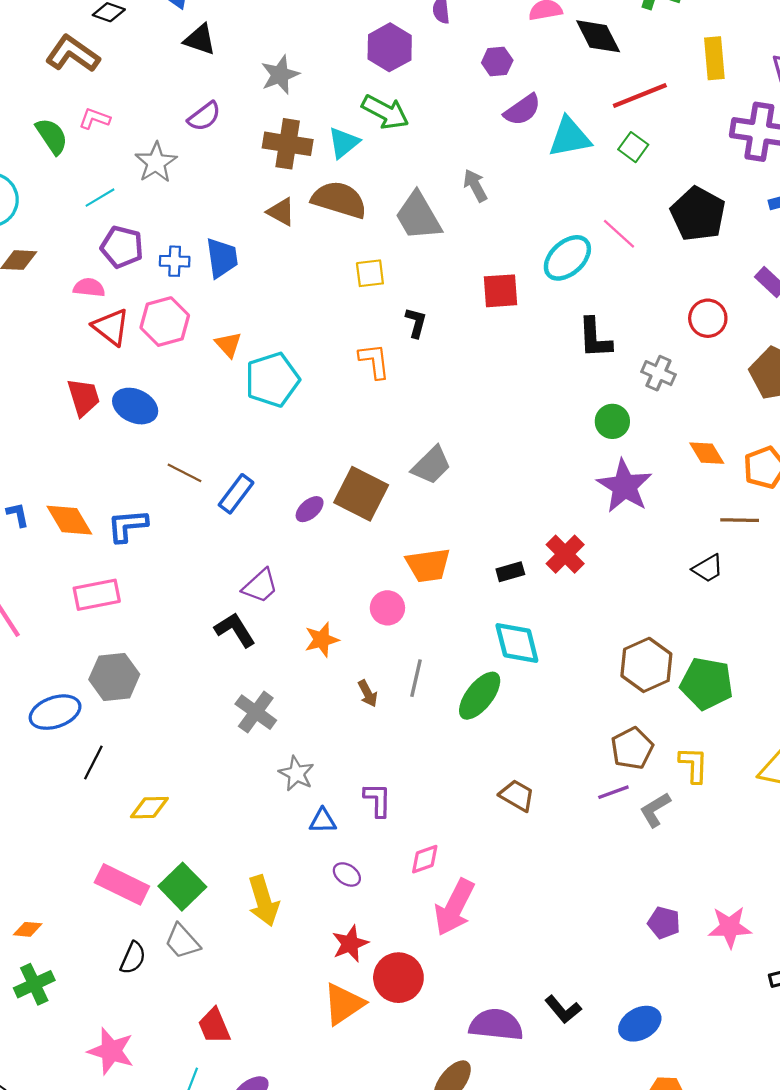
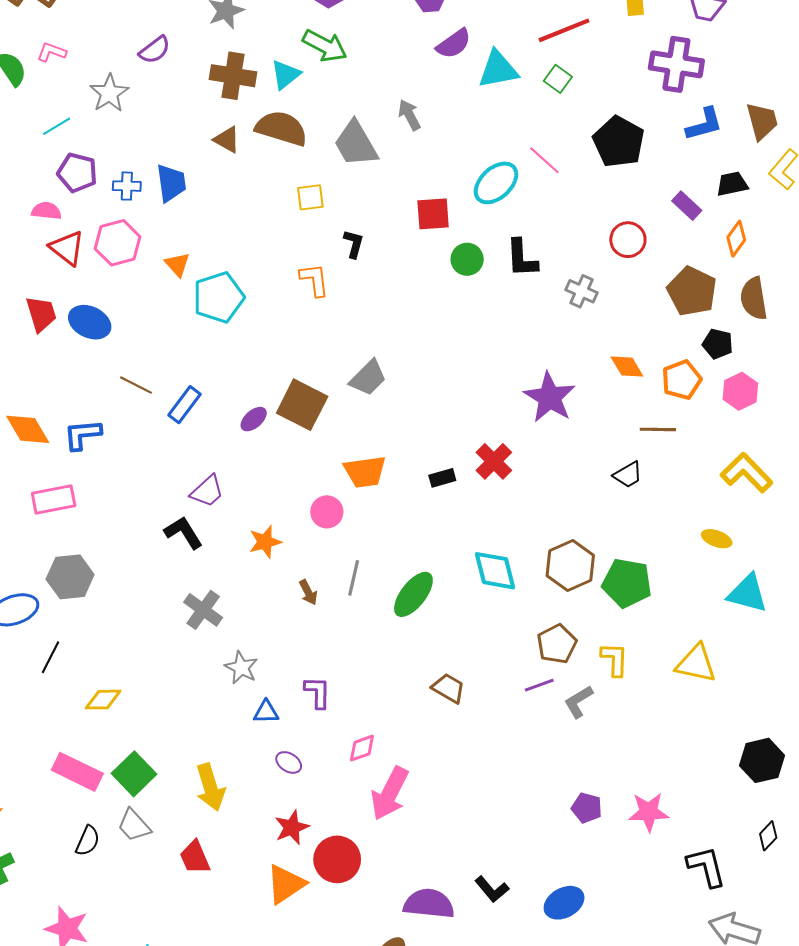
green circle: (612, 421) -> (467, 259), moved
cyan diamond: (517, 643) -> (495, 571), moved
red trapezoid: (214, 1026) -> (195, 857), moved

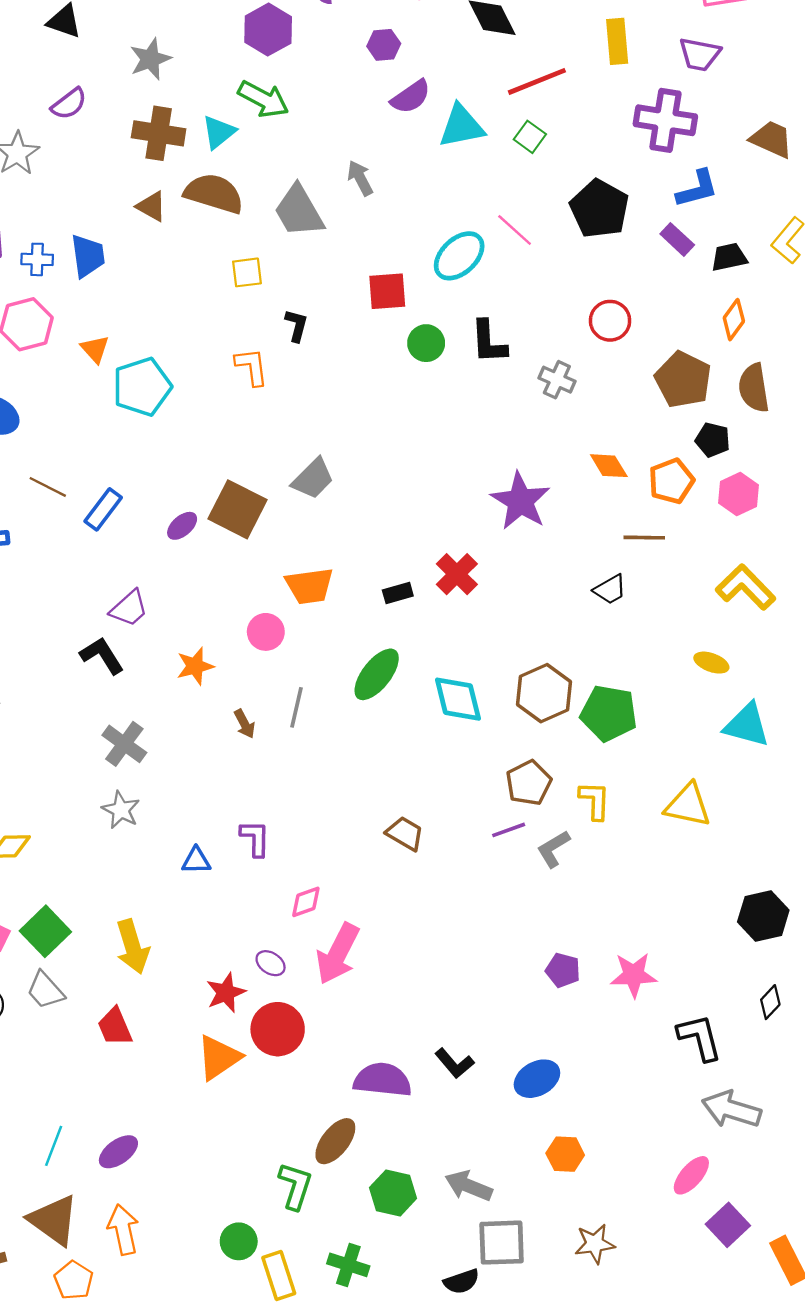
brown trapezoid: (762, 121) -> (772, 139), moved, turned -51
purple rectangle: (687, 206) -> (677, 239), moved
green ellipse: (413, 594) -> (377, 674), moved
gray star: (241, 668) -> (121, 810), moved
purple ellipse: (289, 762) -> (271, 963), moved

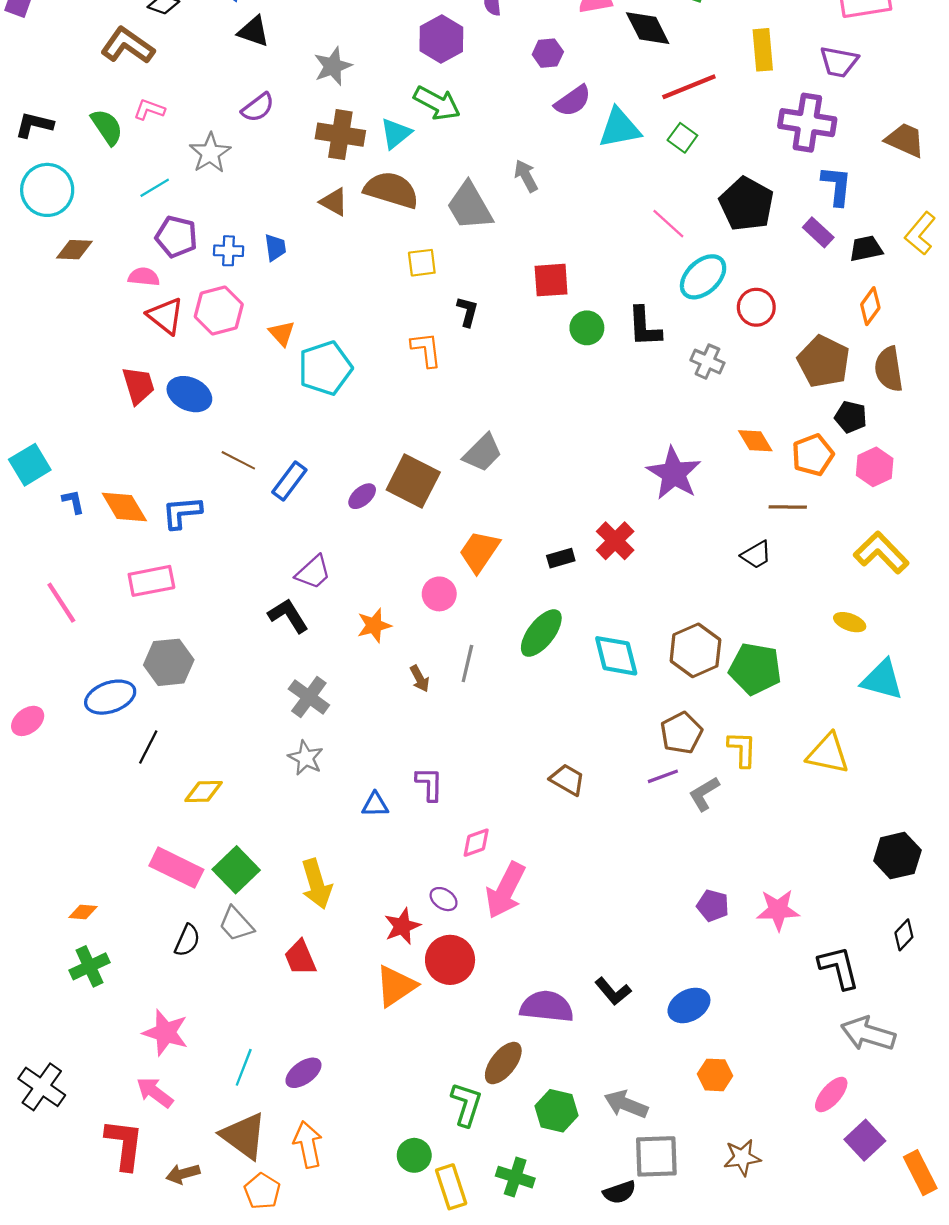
blue L-shape: (697, 189) -> (837, 186), turned -69
blue trapezoid: (88, 256) -> (275, 248), size x0.7
cyan ellipse: (459, 256) -> (703, 277), moved
orange trapezoid: (309, 586) -> (479, 552), turned 132

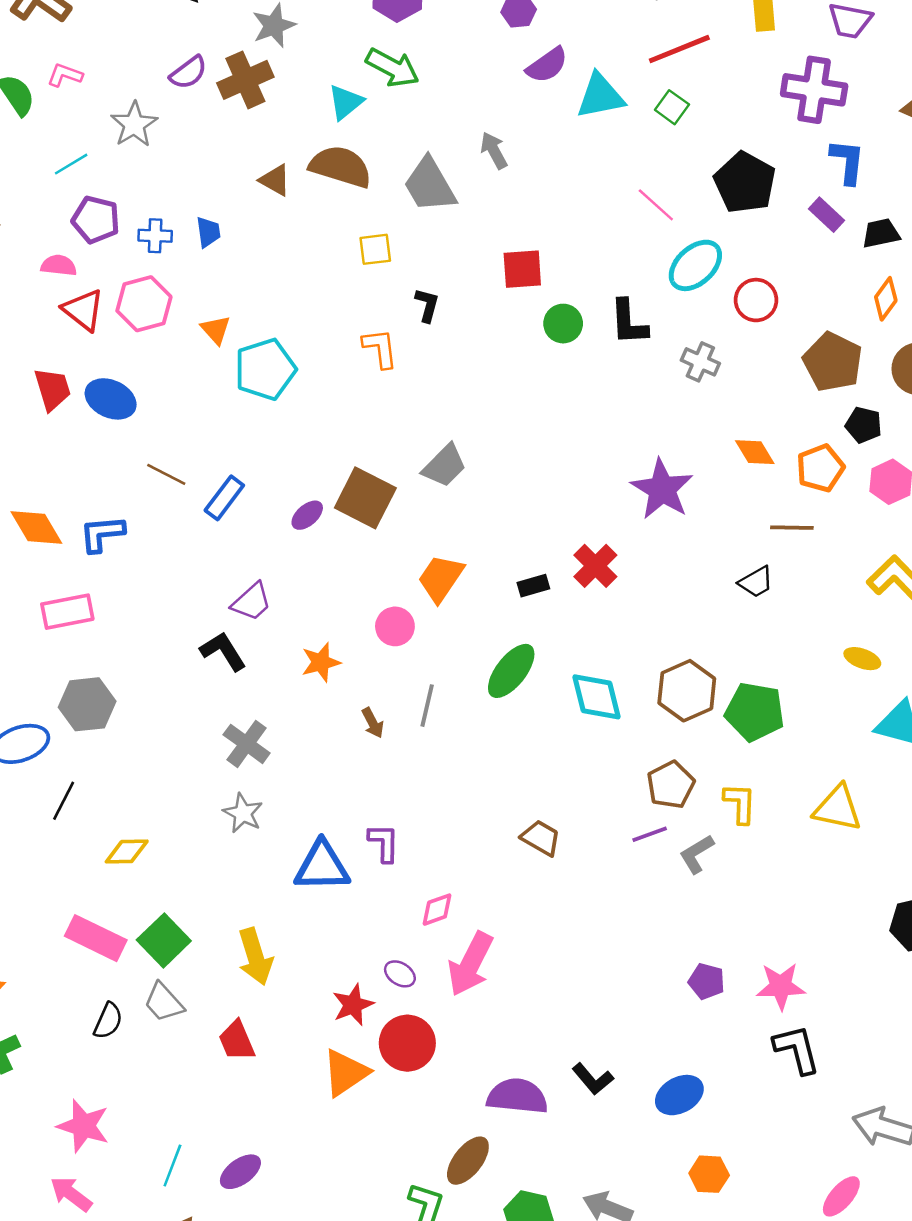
brown cross: (340, 135) -> (245, 80), moved, turned -33
blue triangle: (375, 805) -> (322, 866), size x1.8
black L-shape: (839, 967) -> (797, 1049), moved

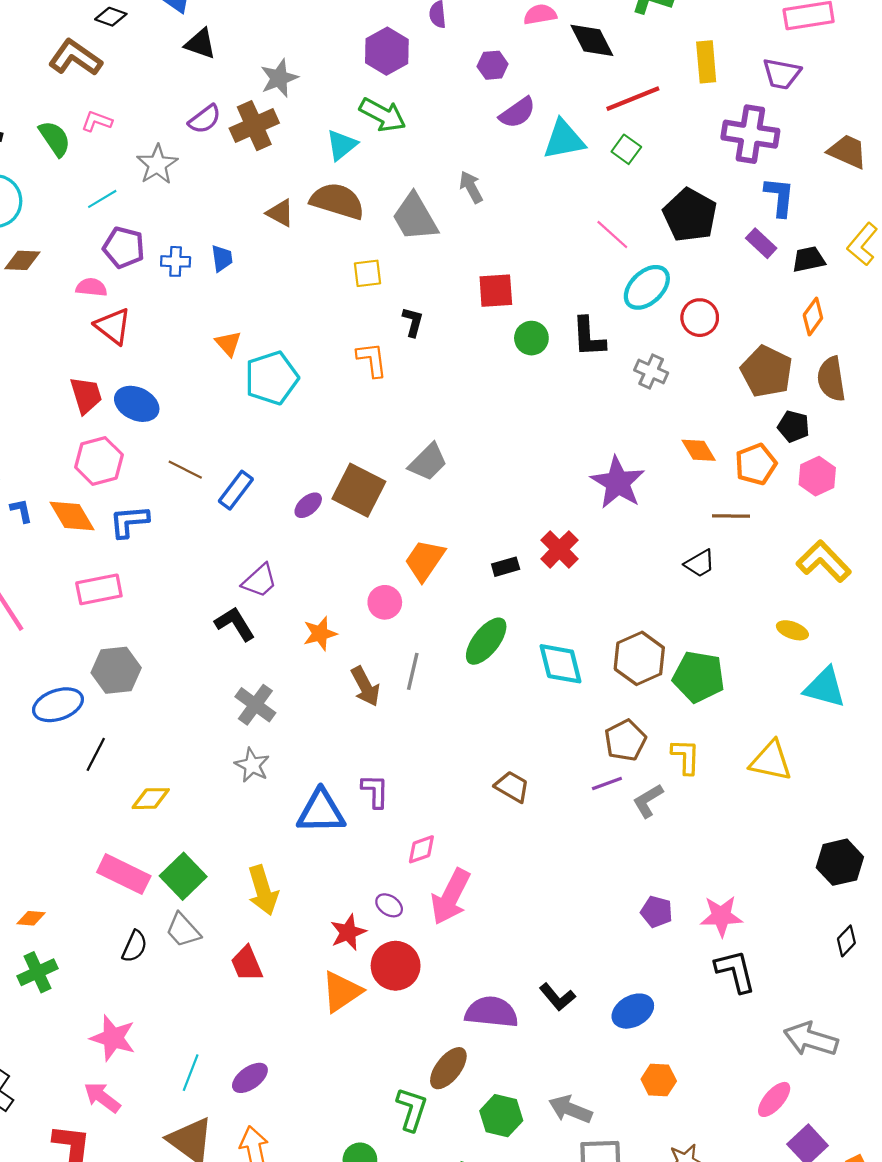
pink hexagon: (144, 304) -> (99, 461), moved
brown arrow: (373, 723) -> (365, 686), size x1.5

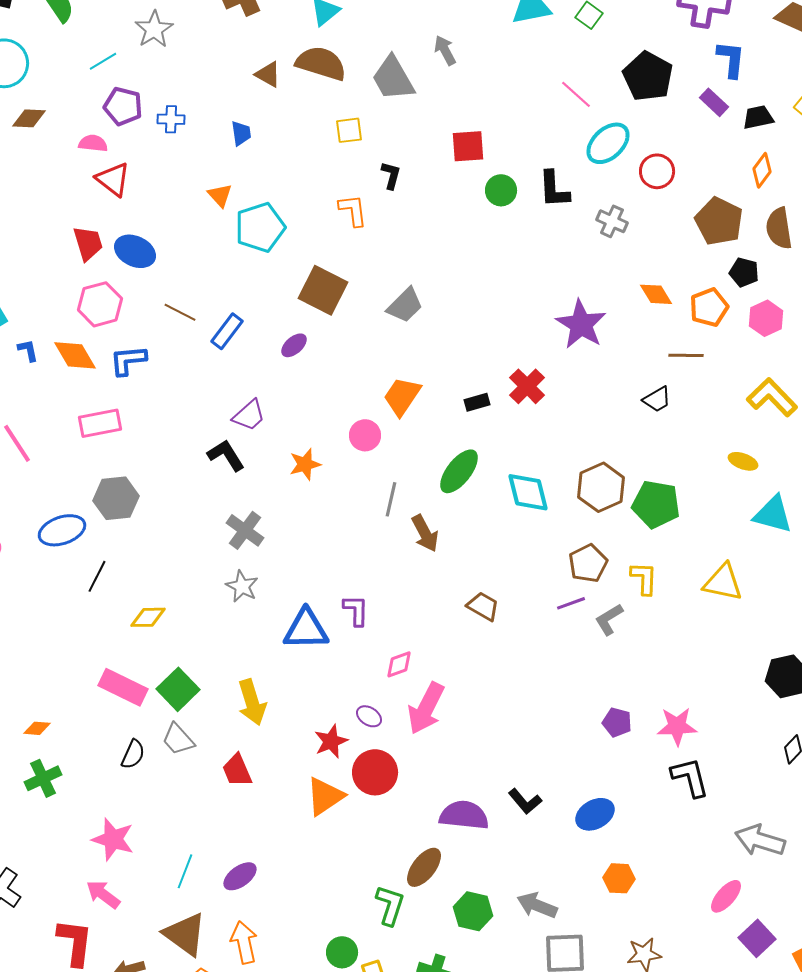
blue trapezoid: (222, 258) -> (241, 133), moved
brown square: (359, 490) -> (323, 290), moved
brown arrow: (365, 686) -> (425, 533), moved

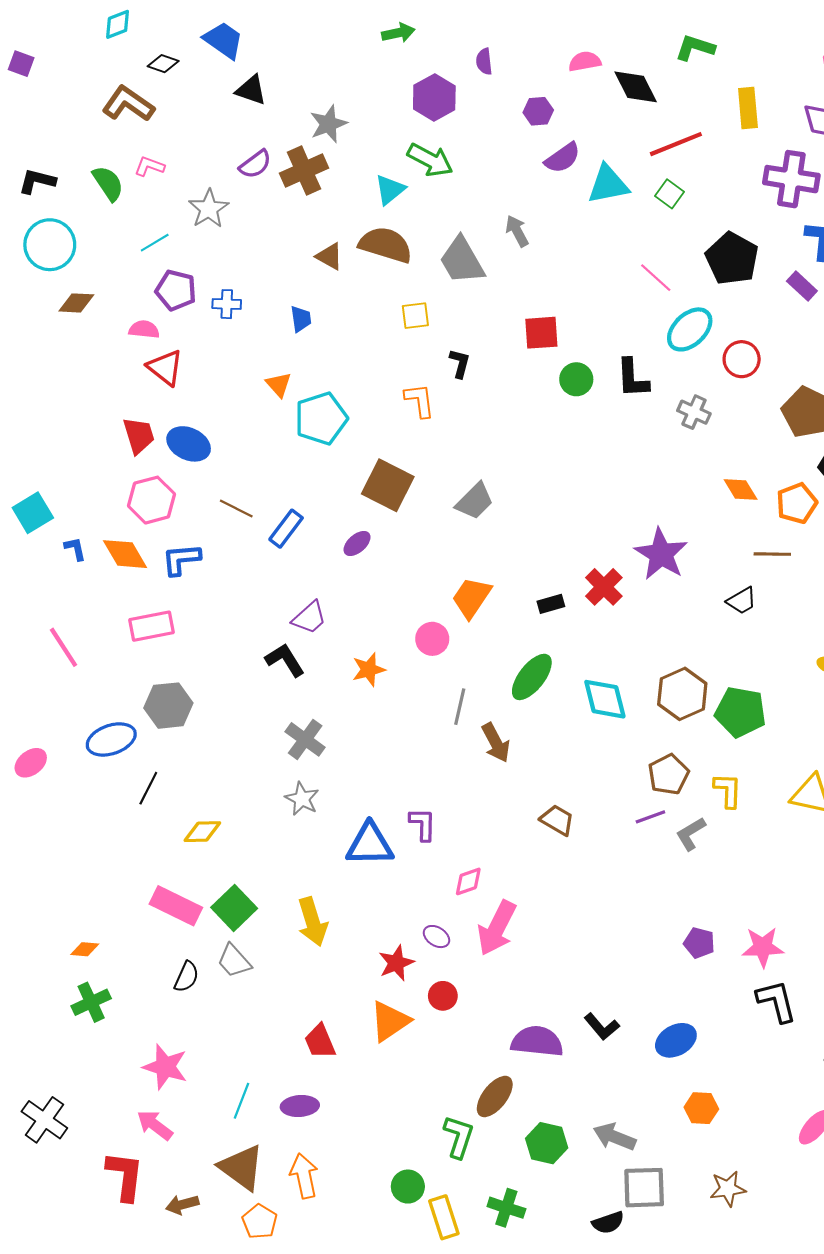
purple star: (581, 324) -> (661, 554), moved
red trapezoid: (237, 770) -> (320, 1041), moved
red circle: (375, 772) -> (443, 996), size x0.6
purple ellipse: (240, 876) -> (300, 1106), turned 32

